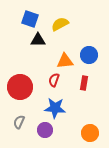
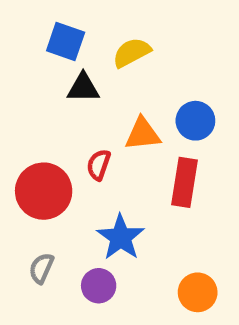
red semicircle: (54, 80) -> (99, 165), moved
red rectangle: (84, 83) -> (184, 182), size x1.5
blue star: (55, 108) -> (121, 237), turned 30

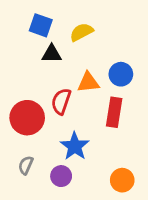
red semicircle: (99, 165) -> (61, 101), size x1.4

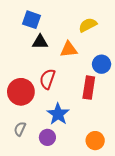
yellow semicircle: (81, 32) -> (88, 25), moved
blue circle: (121, 74) -> (102, 64), moved
orange triangle: (88, 82) -> (69, 49), moved

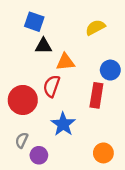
orange triangle: (69, 49) -> (65, 62), moved
purple circle: (47, 137) -> (39, 155), moved

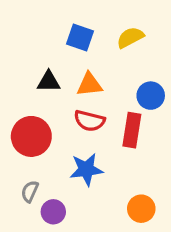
blue square: (34, 22) -> (80, 37), moved
black triangle: (43, 46) -> (49, 81), moved
red semicircle: (52, 86) -> (89, 121), moved, turned -95
blue star: (63, 124) -> (86, 169), turned 30

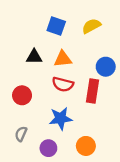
red circle: (31, 136) -> (22, 95), size x0.7
orange circle: (141, 209) -> (86, 146), moved
purple circle: (53, 212) -> (48, 148), moved

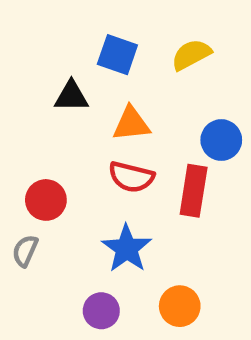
black triangle: (34, 57) -> (71, 96), moved
blue star: (61, 118) -> (127, 248), turned -30
gray semicircle: (21, 134) -> (25, 251), moved

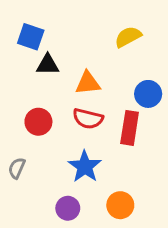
blue square: (117, 55) -> (31, 37), moved
red circle: (46, 200) -> (38, 122), moved

